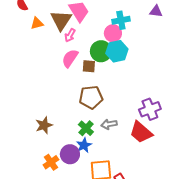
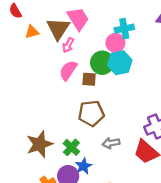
brown star: (44, 125) -> (40, 144), size x1.4
green cross: (86, 128) -> (71, 147), moved

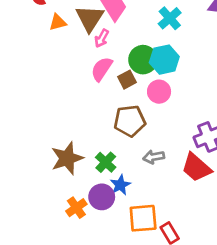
cyan cross: (124, 29) -> (170, 18), turned -30
pink circle: (115, 43) -> (159, 92), moved
brown square: (89, 79) -> (127, 80), turned -32

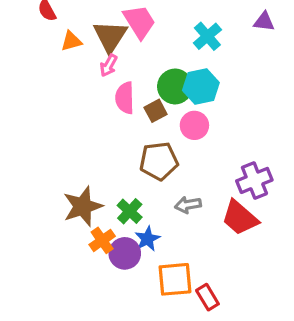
pink arrow: (102, 38) -> (109, 65), moved
pink semicircle: (102, 69) -> (125, 98), turned -35
orange cross: (76, 208) -> (102, 240), moved

